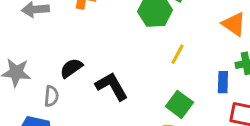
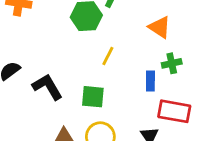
green square: (179, 104) -> (93, 97), moved, turned -30

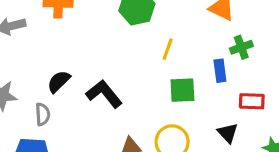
green square: (93, 97) -> (182, 90), moved
red rectangle: (174, 111) -> (252, 101), size x0.7

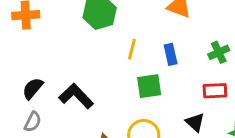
green cross: (241, 47) -> (219, 52), moved
blue rectangle: (220, 71) -> (171, 54), moved
gray semicircle: (43, 114) -> (33, 122), moved, turned 35

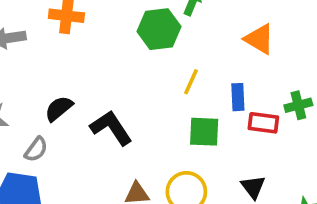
red rectangle: (215, 91) -> (263, 123), moved
gray semicircle: (33, 122) -> (36, 149), moved

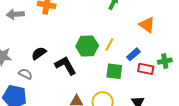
green hexagon: (159, 29) -> (87, 46), moved
blue rectangle: (238, 97) -> (133, 54), turned 48
gray semicircle: (36, 149) -> (25, 74), turned -104

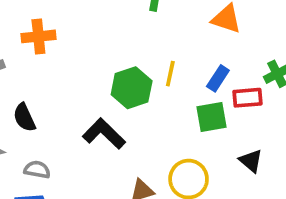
black semicircle: (39, 53) -> (24, 118), moved, turned -63
green square: (114, 71) -> (212, 117), moved

